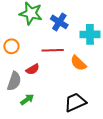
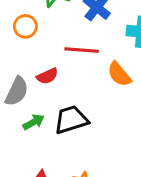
orange circle: (11, 46) -> (25, 26), moved
black trapezoid: (75, 102) -> (71, 120), moved

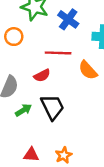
red semicircle: (47, 76) -> (42, 76), moved
black trapezoid: (71, 120) -> (52, 107), turned 84

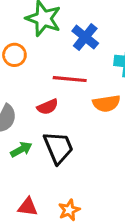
orange semicircle: (88, 70) -> (106, 103), turned -60

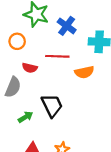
red semicircle: (48, 107) -> (30, 68), moved, turned 40
green arrow: (21, 149) -> (26, 117), moved

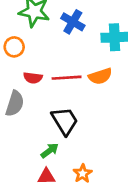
red line: (57, 56) -> (67, 78), moved
green arrow: (26, 117) -> (50, 151), moved

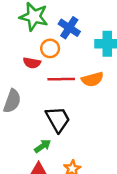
orange circle: (14, 47) -> (50, 48), moved
red semicircle: (33, 78) -> (32, 63), moved

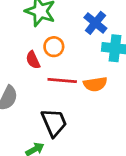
blue cross: (69, 28) -> (95, 23), moved
red semicircle: (32, 63) -> (33, 60), turned 49

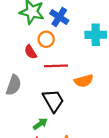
blue cross: (95, 23) -> (59, 17), moved
orange semicircle: (95, 84) -> (84, 81), moved

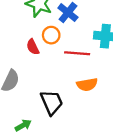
red line: (56, 66) -> (77, 53), moved
green arrow: (40, 124) -> (23, 125), moved

